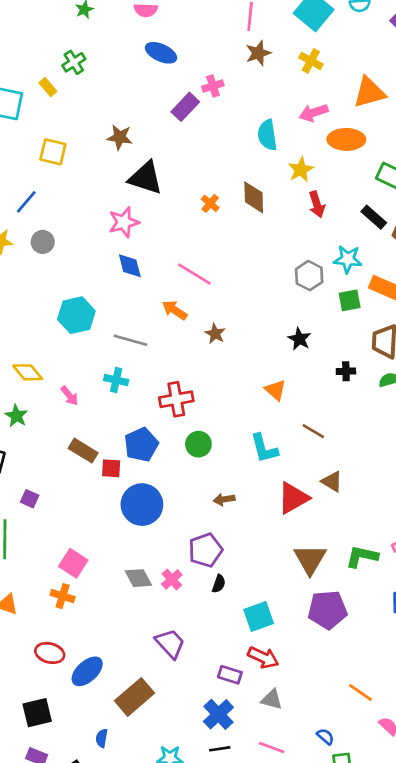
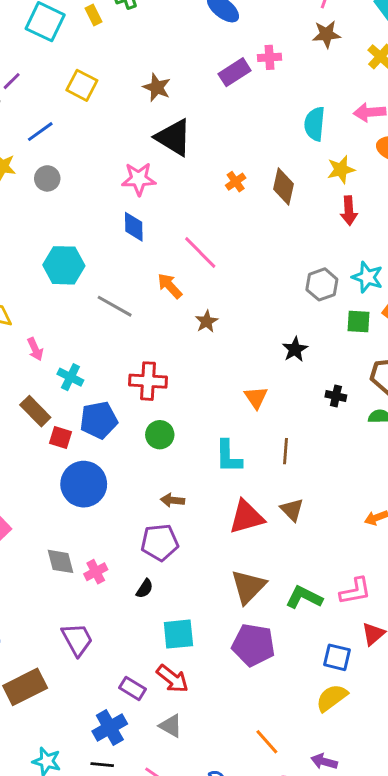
cyan cross: (116, 380) -> (70, 377), moved
brown line: (313, 431) -> (285, 451), turned 50
purple pentagon: (205, 550) -> (160, 542), moved

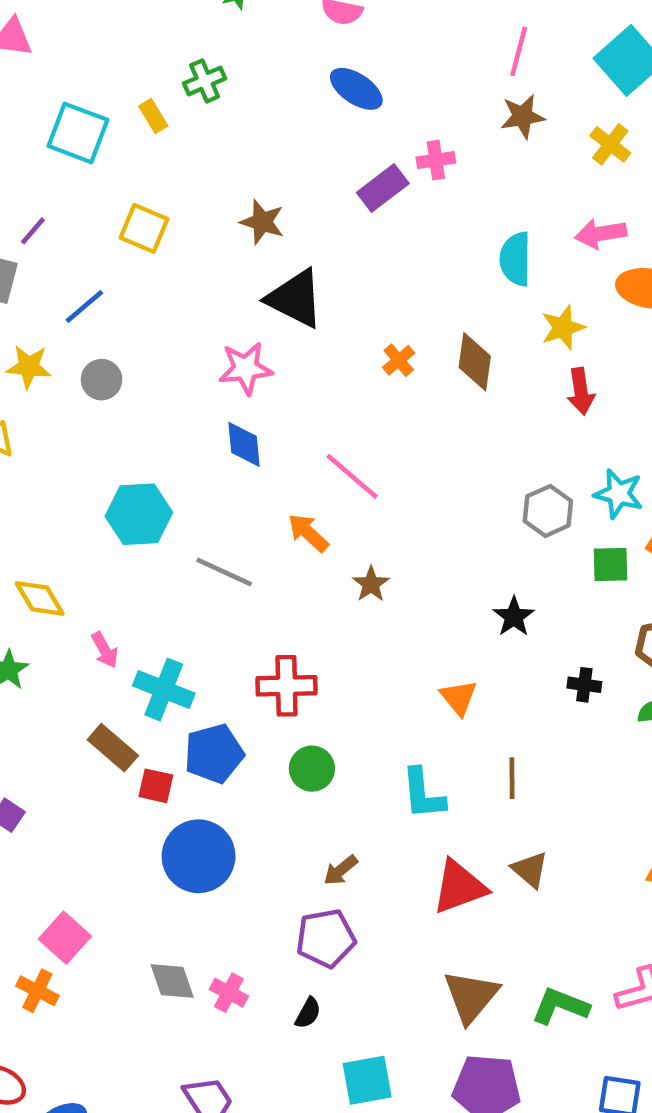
cyan cross: (70, 377) -> (164, 689), size x1.4
brown arrow: (173, 500) -> (341, 870), turned -40
pink cross: (96, 572) -> (229, 993), turned -30

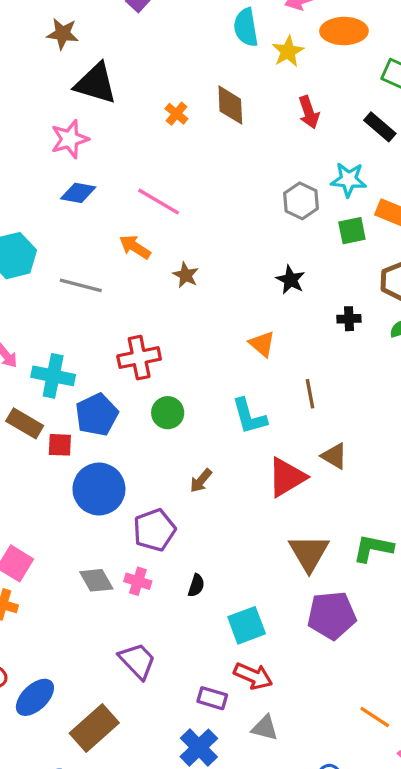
yellow star: (563, 327) -> (288, 51), moved
blue diamond: (244, 444) -> (78, 193), turned -64
purple pentagon: (326, 938) -> (154, 530), moved

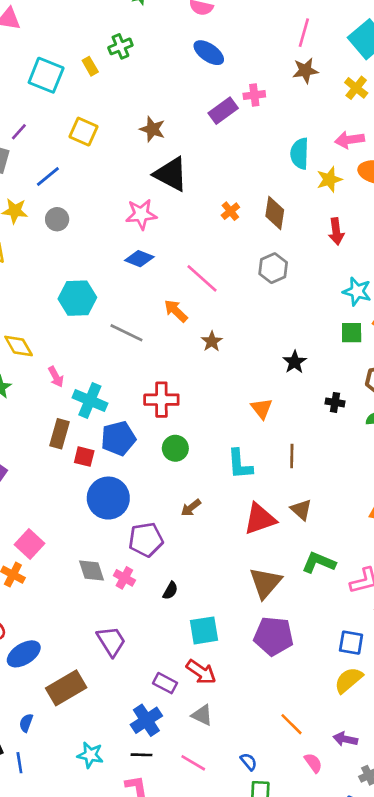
gray hexagon: (301, 201) -> (273, 268), moved
brown rectangle: (25, 423) -> (60, 434), turned 64
green L-shape: (373, 548) -> (319, 563), moved

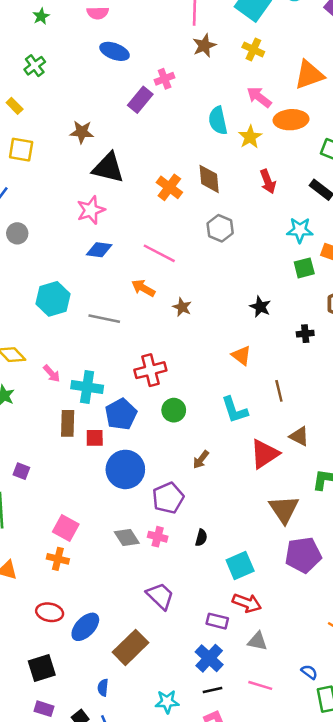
yellow rectangle: (90, 66) -> (15, 106), moved
pink arrow: (350, 140) -> (259, 97), turned 60
orange cross: (230, 211) -> (169, 187), size x1.5

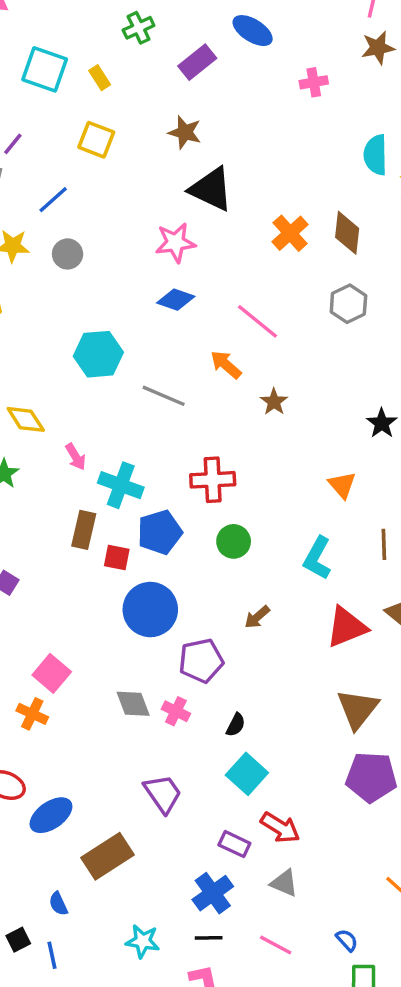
purple rectangle: (140, 100) -> (197, 62), moved
cyan L-shape: (235, 410) -> (317, 558), turned 36
cyan square: (240, 565) -> (247, 774), moved, turned -36
blue semicircle: (103, 688) -> (58, 904), turned -42

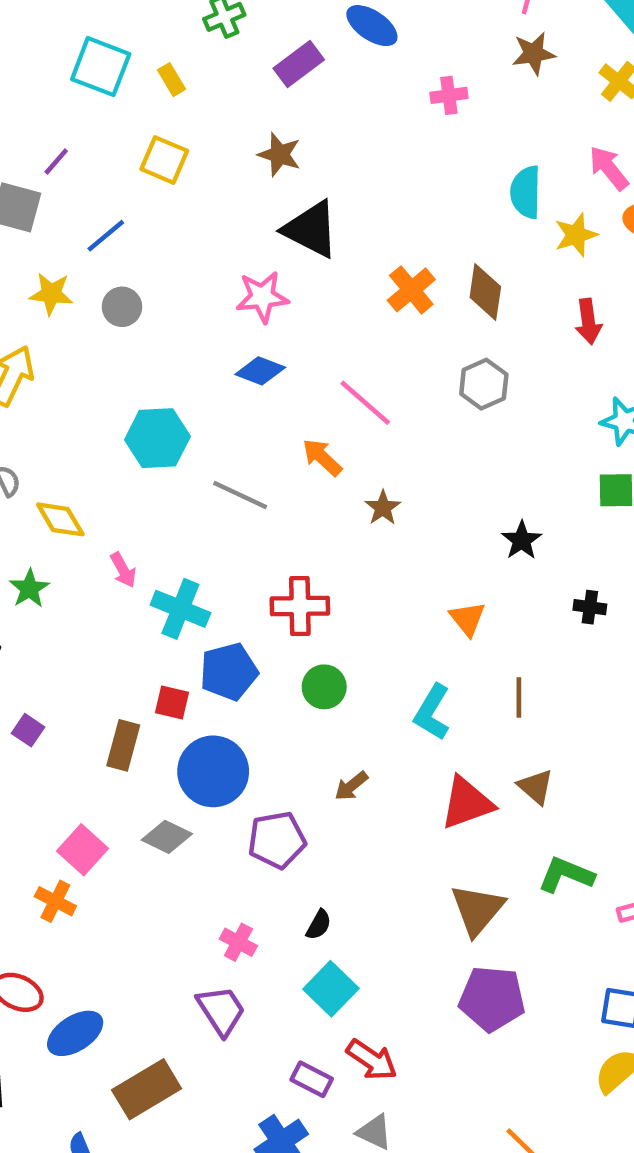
brown rectangle: (84, 530) -> (123, 745), moved
gray diamond: (133, 704) -> (167, 837), moved, turned -45
pink cross: (176, 711) -> (238, 942), moved

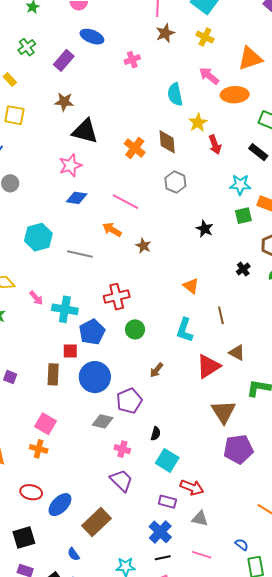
yellow star: (576, 235) -> (198, 123), moved
black star: (522, 540) -> (205, 229), moved
black cross: (590, 607) -> (243, 269), turned -32
gray diamond: (167, 837) -> (103, 421), moved

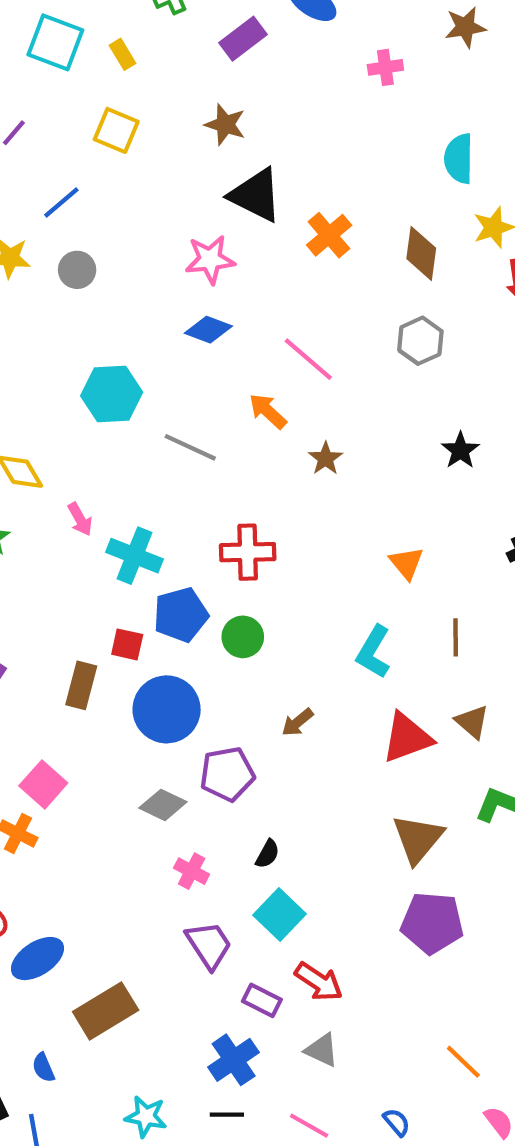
orange cross: (135, 148) -> (329, 235), moved
green circle: (135, 329) -> (243, 637), moved
purple trapezoid: (121, 480) -> (209, 945), moved

